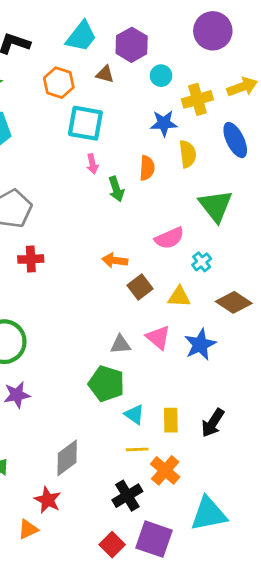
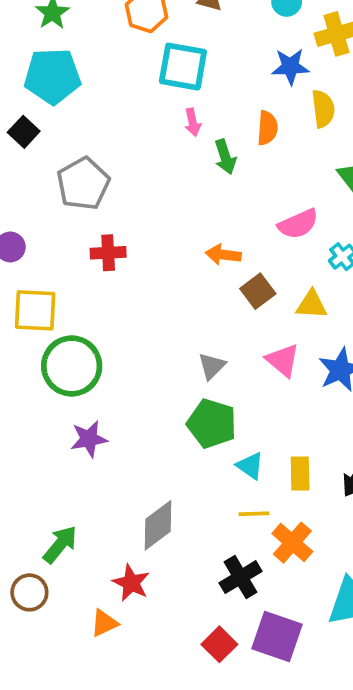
gray triangle: (120, 344) -> (212, 366), moved, turned -40

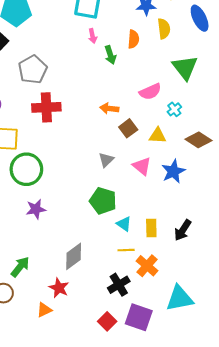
red cross: (108, 253) -> (46, 107), size x1.5
gray triangle: (212, 366) -> (106, 160), moved

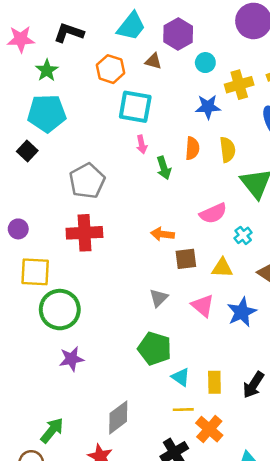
yellow semicircle: (164, 29) -> (227, 150), moved
gray pentagon: (33, 70) -> (87, 181), moved
brown square: (128, 128) -> (186, 259), turned 30

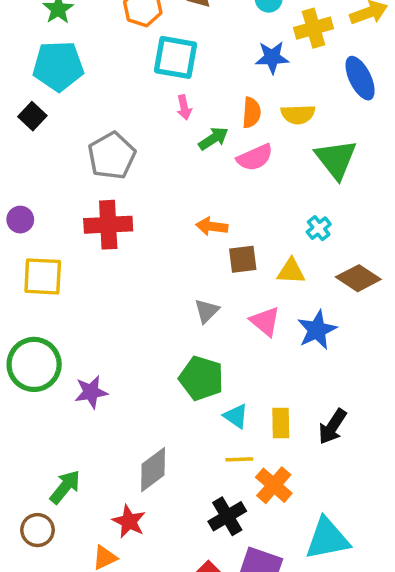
yellow semicircle: (227, 150) -> (298, 114), turned 95
green arrow: (164, 168) -> (213, 138), turned -105
pink semicircle: (213, 213) -> (255, 157), moved
green circle: (60, 310) -> (34, 364), moved

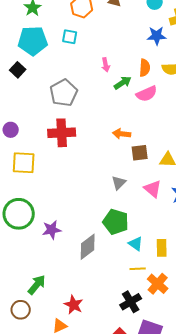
cyan square: (175, 57) -> (70, 37), moved, size x0.6
gray diamond: (153, 470) -> (88, 247), moved

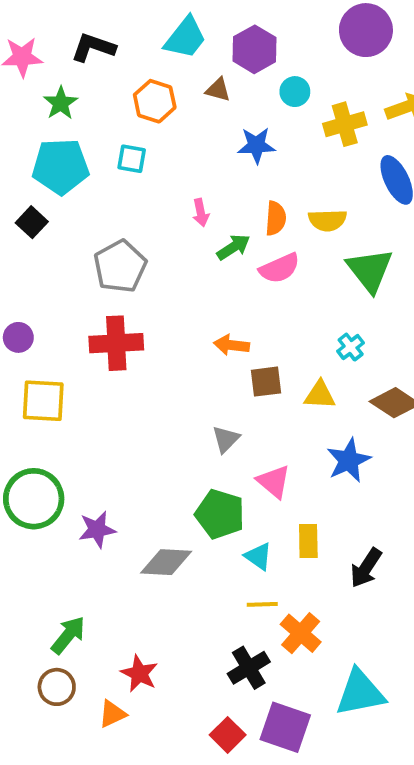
blue star: (157, 36) -> (256, 145), moved
pink triangle: (153, 189) -> (274, 481), moved
gray diamond: (88, 247) -> (166, 562), turned 40
yellow rectangle: (162, 248) -> (308, 541), moved
brown circle: (21, 310) -> (57, 687), moved

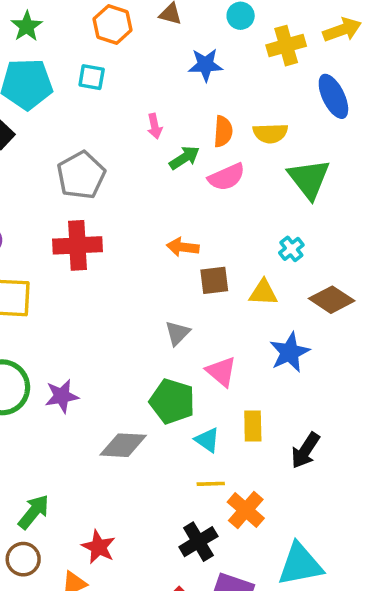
purple star: (97, 529) -> (62, 396), moved

